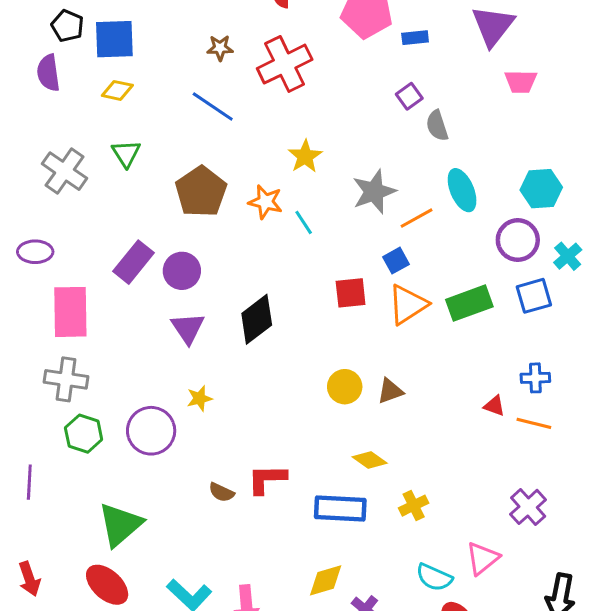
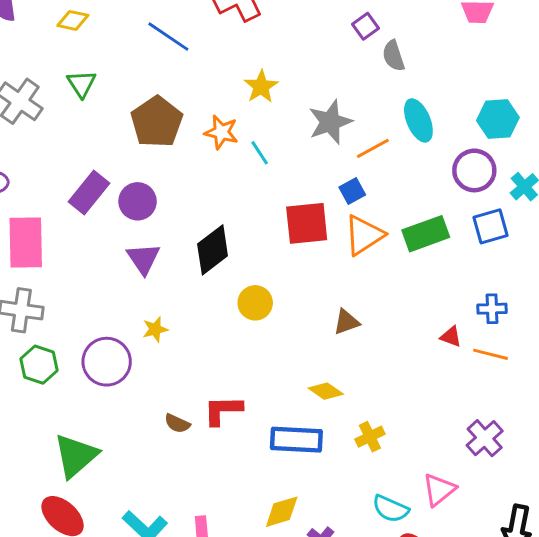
red square: (351, 293) -> (307, 223), size x1.4
yellow circle: (345, 387) -> (255, 303), moved

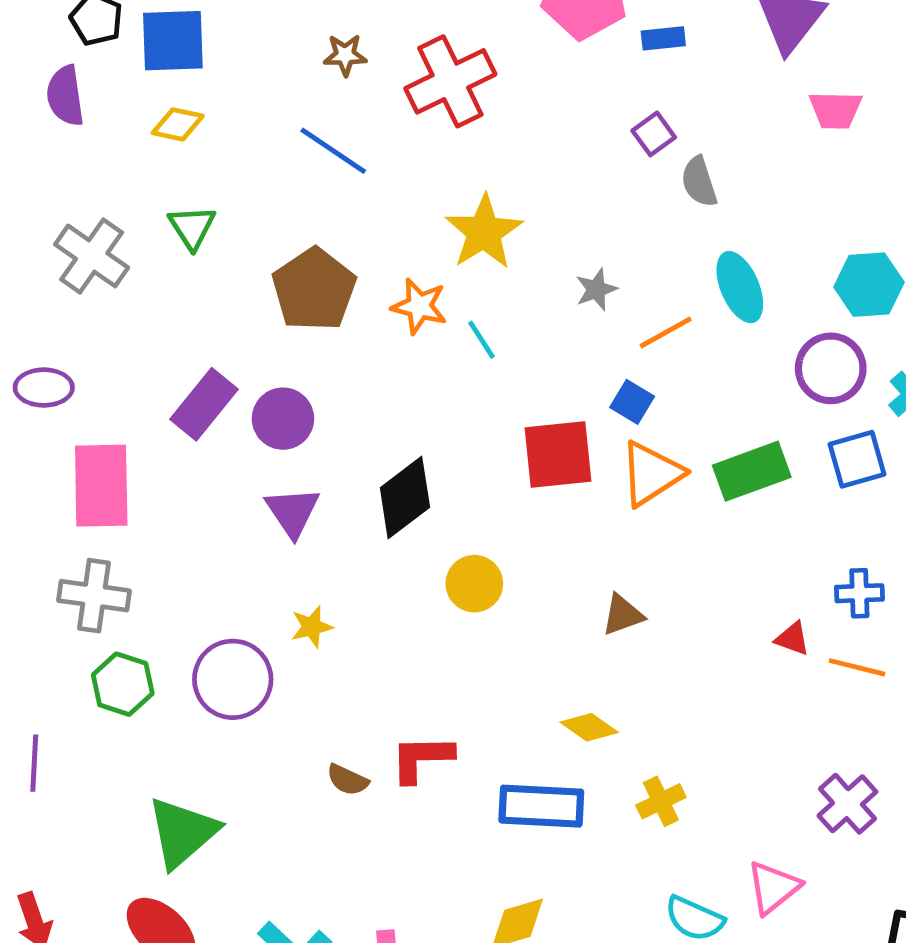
yellow star: (261, 87) -> (484, 232), size x1.4
gray star: (330, 122) -> (596, 289), size x0.6
blue square: (352, 191) -> (632, 402), turned -30

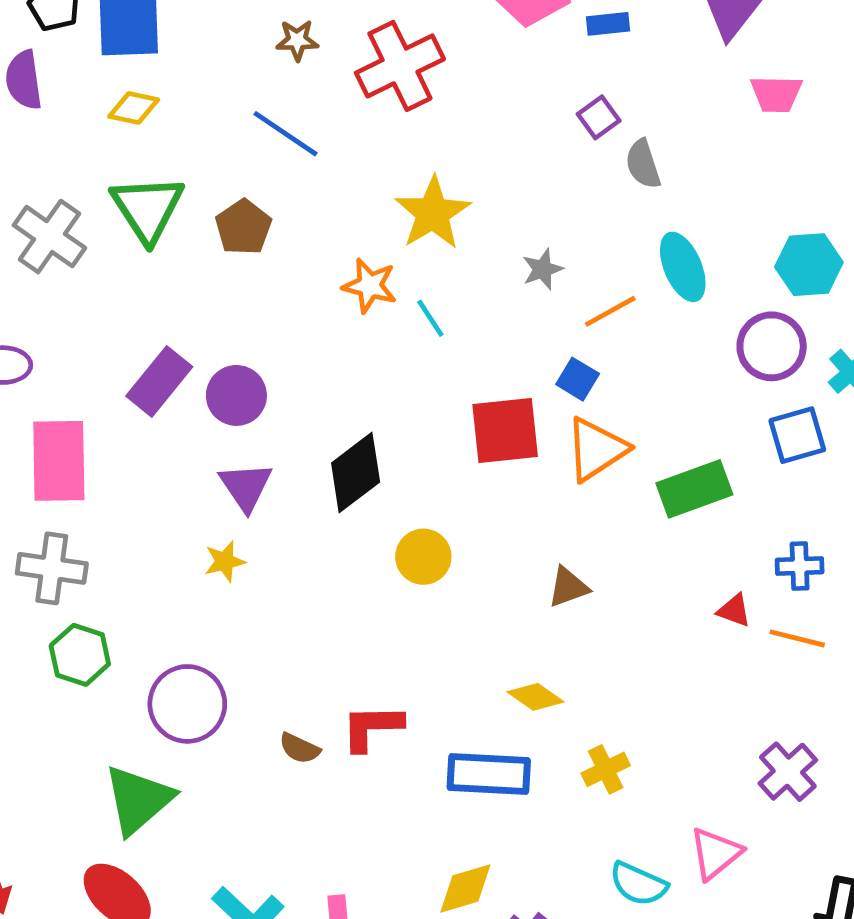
green triangle: (192, 227) -> (148, 208), size x1.6
brown pentagon: (314, 289) -> (243, 227), moved, size x0.7
green rectangle: (752, 471) -> (694, 489), moved
yellow star: (312, 627) -> (225, 561), moved
purple circle: (233, 679) -> (187, 704), moved

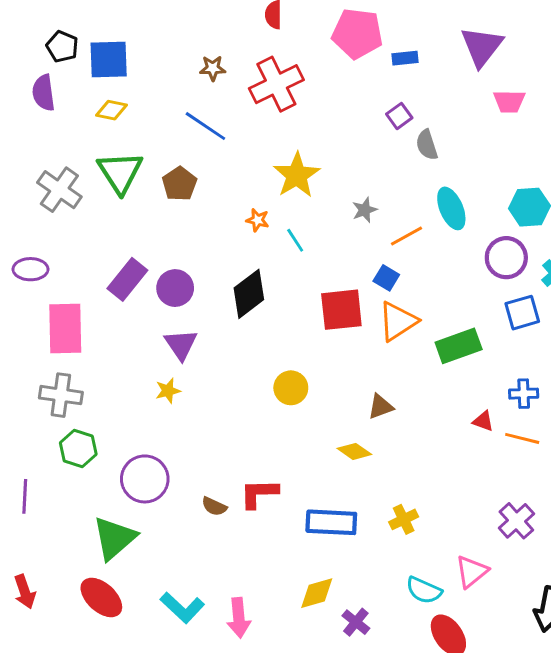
orange star: (370, 286) -> (258, 220), size x0.7
black diamond: (356, 473) -> (249, 294), moved
yellow diamond: (536, 697) -> (354, 451), moved

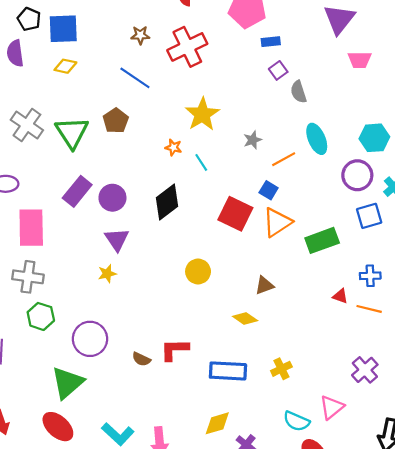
blue rectangle: (405, 58) -> (271, 42), moved
green triangle: (120, 172) -> (72, 132), moved
red square: (341, 310) -> (235, 214), turned 32

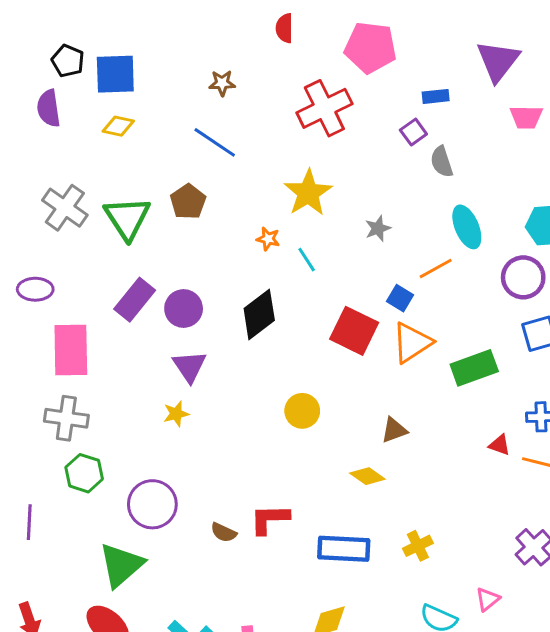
blue rectangle: (271, 42) -> (436, 96), moved
red cross: (187, 47) -> (324, 108), moved
orange line: (284, 159) -> (436, 268), moved
pink triangle: (332, 407) -> (488, 599), size x0.7

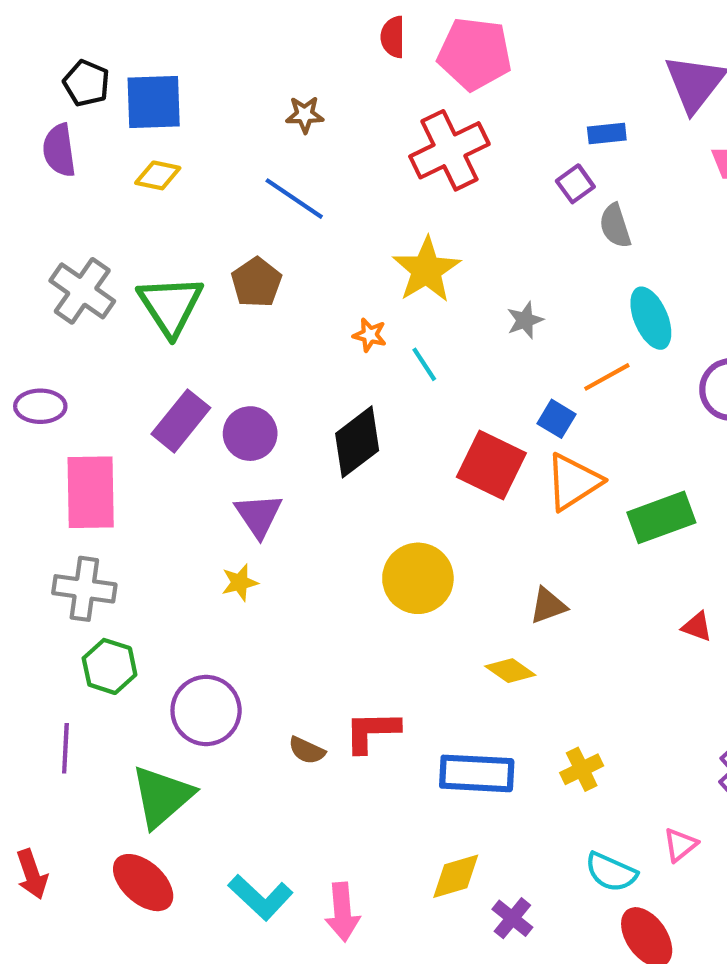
pink pentagon: (370, 47) -> (475, 54), moved
yellow circle: (302, 411) -> (418, 578), size x1.4
purple line: (29, 522) -> (65, 748), moved

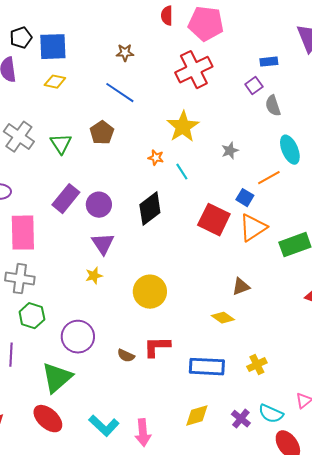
black pentagon: (86, 83) -> (21, 38), turned 30
green triangle: (170, 306) -> (61, 144), size x0.7
yellow circle: (418, 578) -> (150, 292), moved
purple cross: (512, 918) -> (241, 419), moved

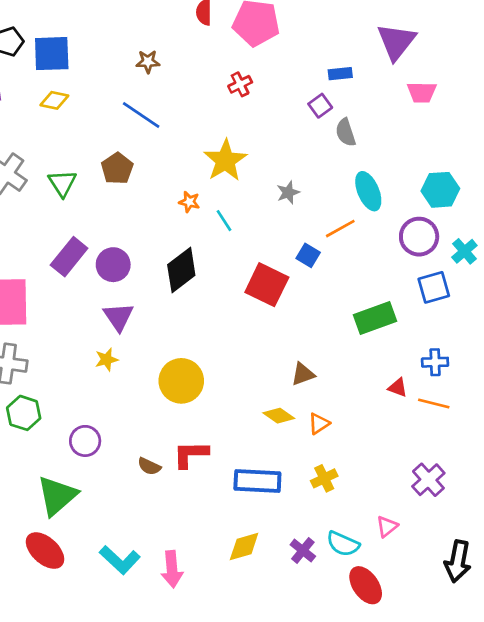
red cross: (194, 70) -> (240, 84), size x0.5
orange triangle: (253, 228) -> (319, 424), moved, size x0.6
purple circle: (78, 337) -> (85, 441), size x0.7

